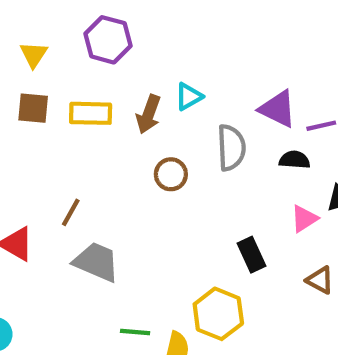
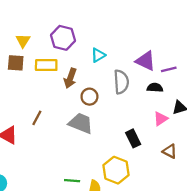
purple hexagon: (108, 40) -> (63, 38), moved
yellow triangle: (34, 54) -> (23, 41), moved
brown arrow: (148, 114) -> (70, 78), moved
gray trapezoid: (96, 262) -> (81, 123), moved

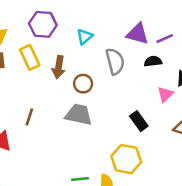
yellow rectangle: (46, 65) -> (30, 57), turned 75

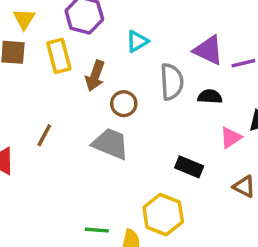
black semicircle: (153, 61) -> (210, 97), moved
black rectangle: (139, 121) -> (189, 167), turned -42

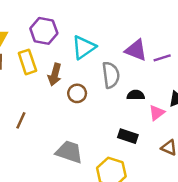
cyan triangle: (137, 41) -> (84, 47), size x1.5
black semicircle: (210, 97) -> (136, 95), moved
gray trapezoid: (110, 144) -> (69, 152), moved

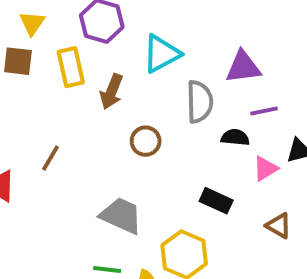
purple triangle: (136, 50) -> (243, 67), turned -35
purple line: (162, 58) -> (264, 111), moved
brown circle: (77, 93) -> (146, 141), moved

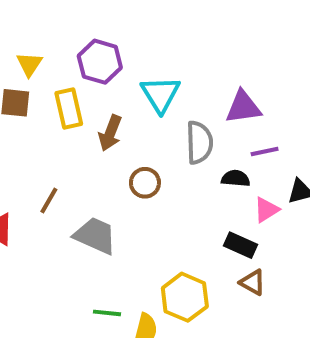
cyan triangle: (161, 54) -> (160, 94), turned -33
black rectangle: (216, 201) -> (241, 245), moved
gray trapezoid: (121, 216) -> (95, 236), moved
brown triangle: (279, 226) -> (253, 282), moved

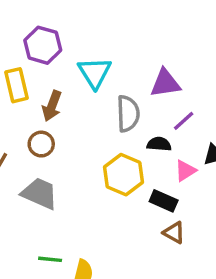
purple line: (265, 151) -> (184, 121), turned -30
brown circle: (145, 183) -> (41, 144), moved
yellow hexagon: (185, 297) -> (124, 175), moved

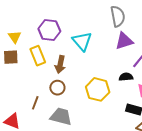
gray semicircle: (128, 114) -> (118, 16), moved
yellow hexagon: (124, 175) -> (98, 89), moved

